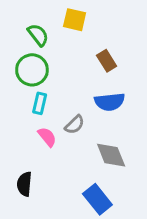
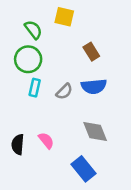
gray semicircle: (75, 125) -> (64, 92), moved
pink semicircle: (47, 137) -> (46, 141), moved
black semicircle: (24, 184) -> (18, 144), moved

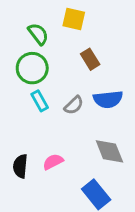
brown rectangle: (91, 52) -> (90, 59), moved
cyan rectangle: (35, 88) -> (40, 101), turned -42
pink semicircle: (46, 141) -> (53, 162), turned -78

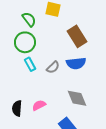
brown rectangle: (90, 59) -> (77, 36), moved, size x1.5

